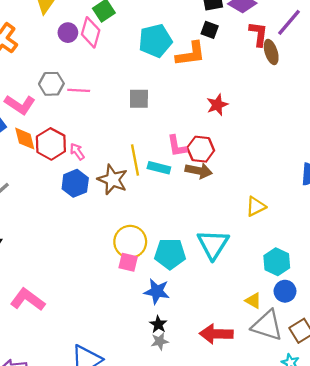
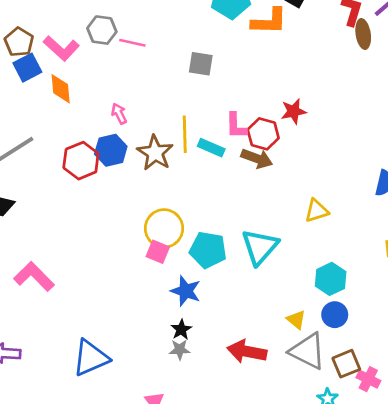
red star: (217, 105) -> (294, 111), moved
red hexagon: (51, 144) -> (81, 161), moved

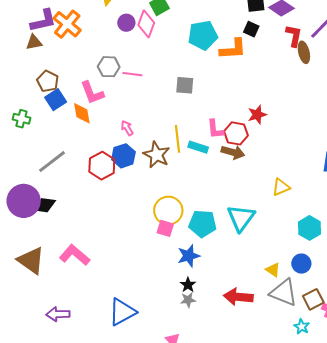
pink L-shape: (61, 48) -> (92, 93), moved, turned 32
cyan hexagon: (331, 279) -> (309, 228), moved
blue star: (186, 291) -> (189, 256), turned -30

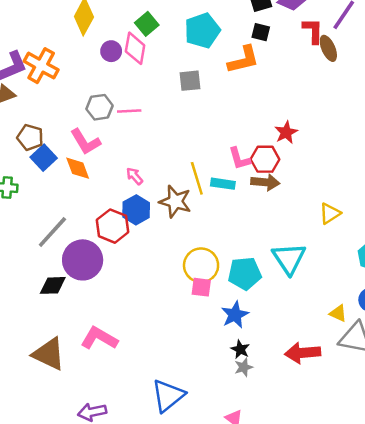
cyan pentagon: (203, 35) -> (202, 31), moved
gray square: (185, 85) -> (190, 81), moved
purple circle: (24, 201) -> (83, 260), moved

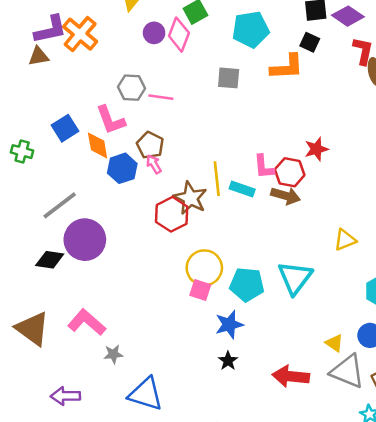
brown pentagon: (30, 137) -> (150, 145), moved
blue hexagon: (136, 210) -> (122, 168), moved
red hexagon: (113, 226) -> (172, 214), moved
gray star: (244, 367) -> (113, 354), moved
blue triangle: (168, 396) -> (146, 394), turned 45

